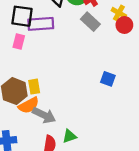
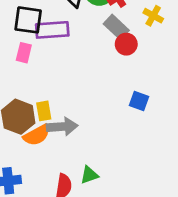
red circle: (124, 25) -> (126, 44), moved
gray arrow: (44, 115) -> (62, 127), moved, turned -30

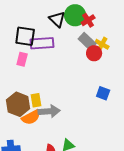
yellow cross: (153, 16) -> (102, 44), moved

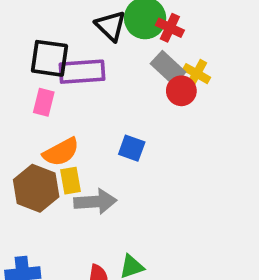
red cross: (88, 20) -> (170, 28), turned -32
blue square: (103, 93) -> (132, 148), moved
orange semicircle: (31, 117) -> (61, 152), moved

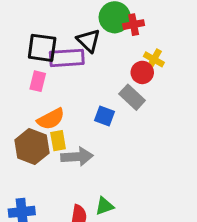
black triangle: (111, 26) -> (89, 41), moved
red cross: (170, 28) -> (134, 25), turned -36
gray rectangle: (168, 68) -> (132, 97), moved

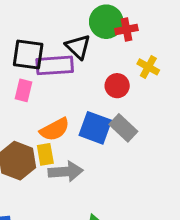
red circle: (142, 72) -> (117, 86), moved
gray rectangle: (132, 97) -> (123, 128), moved
blue square: (105, 116) -> (95, 128), size x1.5
orange semicircle: (51, 119) -> (55, 129), moved

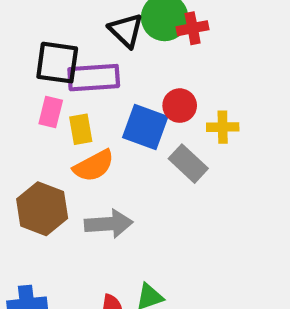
black triangle: (78, 47) -> (126, 30), moved
yellow cross: (148, 67) -> (223, 127), moved, turned -30
blue square: (95, 128) -> (145, 127), moved
yellow rectangle: (45, 154) -> (81, 129), moved

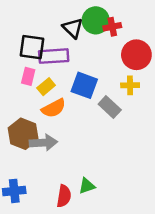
red circle: (180, 106) -> (136, 55), moved, size x1.5
yellow rectangle: (81, 129) -> (46, 87), turned 60
gray arrow: (109, 224) -> (43, 143), moved

